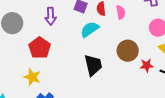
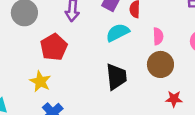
pink semicircle: (121, 12) -> (158, 36), moved
red star: (147, 65) -> (174, 99), moved

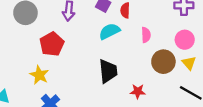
brown circle: (160, 64) -> (163, 62), moved
red star: (174, 99) -> (138, 91), moved

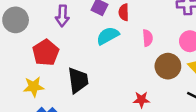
black trapezoid: (108, 71) -> (78, 80), moved
yellow star: (39, 75) -> (34, 87), turned -30

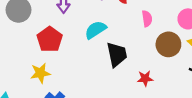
cyan semicircle: (108, 36) -> (96, 30), moved
black trapezoid: (78, 80) -> (117, 54), moved

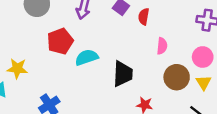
cyan semicircle: (96, 30) -> (87, 57), moved
yellow star: (40, 73) -> (17, 68), moved

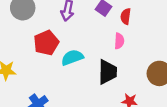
pink semicircle: (162, 46) -> (119, 41), moved

